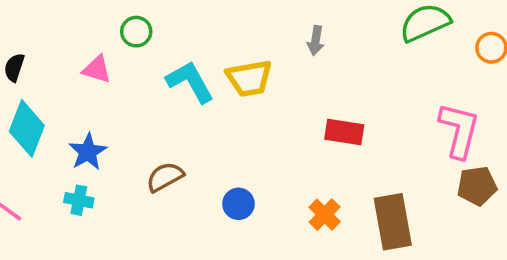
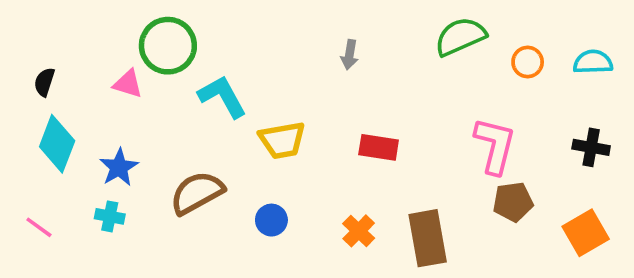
green circle: (136, 32) -> (168, 46), size x1.8
yellow trapezoid: (249, 78) -> (282, 140), moved
brown semicircle: (165, 177) -> (197, 193), size x1.4

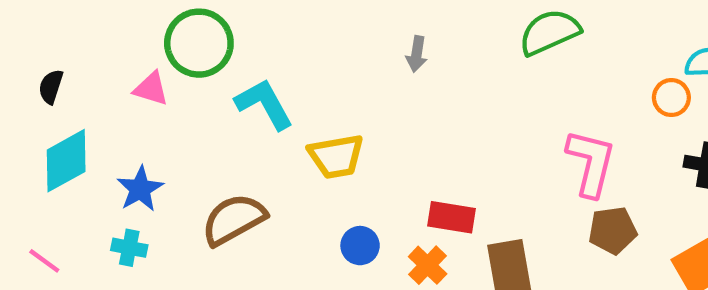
orange circle: (528, 62) -> (671, 98), moved
cyan diamond: (57, 144) -> (66, 161), turned 40
red rectangle: (379, 147) -> (451, 217), moved
blue circle: (271, 220) -> (360, 246), moved

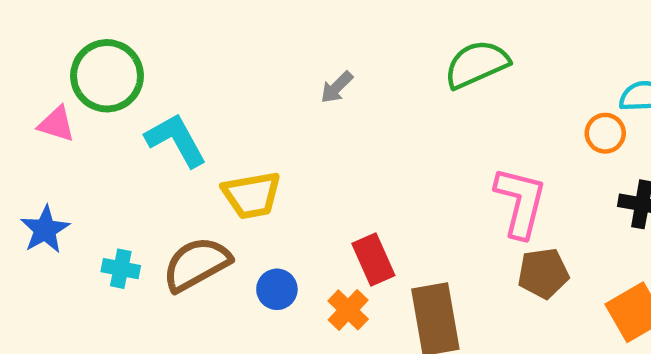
gray arrow: (417, 54) -> (337, 87), turned 36
red rectangle: (451, 217) -> (373, 259), turned 57
brown semicircle: (234, 219) -> (197, 264), moved
cyan cross: (129, 248) -> (121, 269), moved

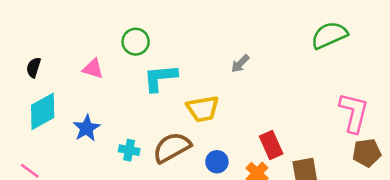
green circle: (107, 76) -> (136, 42), moved, size x0.7
gray arrow: (337, 87) -> (240, 64), moved
cyan L-shape: (176, 140) -> (160, 78), turned -66

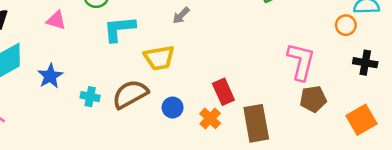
gray arrow: (240, 64) -> (181, 15), moved

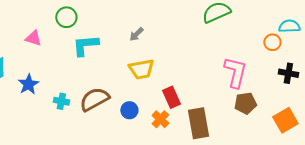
yellow trapezoid: (159, 58) -> (141, 69), moved

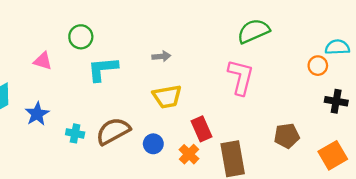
gray arrow: (136, 34) -> (161, 56), turned -140
pink L-shape: (235, 72) -> (241, 77), moved

